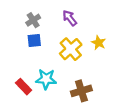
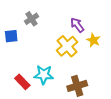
purple arrow: (70, 18) -> (77, 25), moved
blue square: (34, 41) -> (11, 36), moved

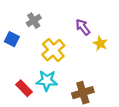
blue square: (11, 36) -> (12, 39), turned 32
yellow cross: (67, 46) -> (53, 50), moved

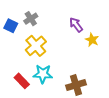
blue square: (12, 39) -> (11, 26), moved
yellow cross: (53, 50) -> (36, 46), moved

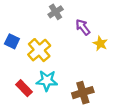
gray cross: (31, 19) -> (56, 12), moved
blue square: (11, 26) -> (12, 41), moved

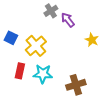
purple arrow: (83, 27) -> (68, 20), moved
red rectangle: (24, 88) -> (20, 71), moved, turned 56

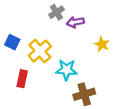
purple arrow: (68, 20) -> (75, 22), turned -63
cyan star: (43, 74) -> (66, 70), moved

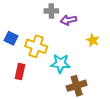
gray cross: (56, 12) -> (51, 11), turned 32
yellow cross: (40, 51) -> (36, 46), turned -30

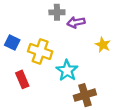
cyan star: (60, 63) -> (67, 70), turned 30
red rectangle: (20, 72) -> (22, 79), turned -35

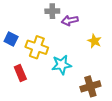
cyan star: (67, 70) -> (62, 65), turned 30
brown cross: (85, 95) -> (90, 86), moved

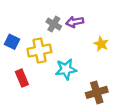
gray cross: (52, 11) -> (54, 24), moved, turned 32
yellow cross: (37, 47) -> (39, 51), turned -30

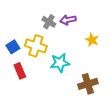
blue square: (12, 42) -> (13, 47), moved, turned 32
yellow cross: (39, 51) -> (36, 46), turned 30

